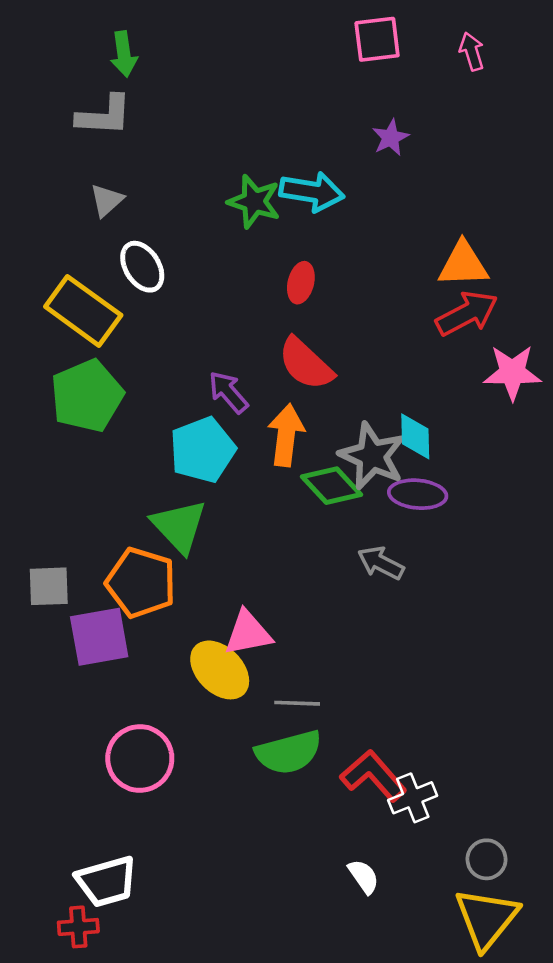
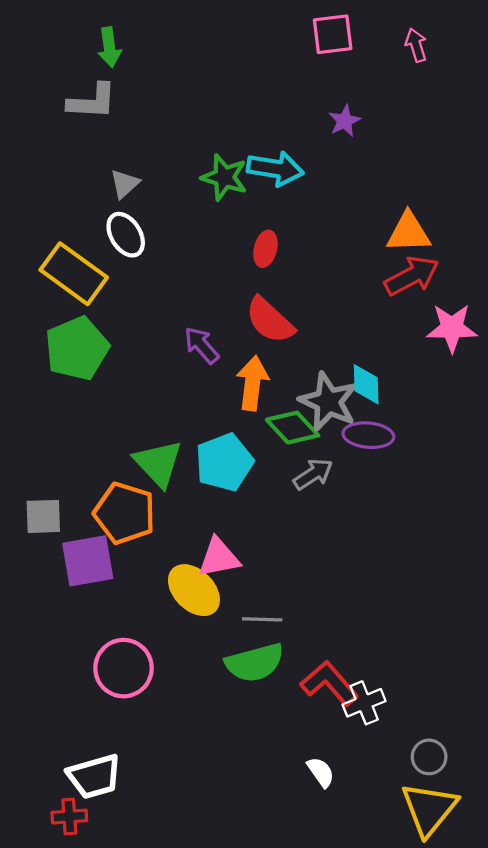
gray triangle: (107, 200) -> (125, 184), moved
cyan pentagon: (202, 450) -> (224, 462), moved
gray arrow: (381, 563) -> (313, 474), moved, turned 120

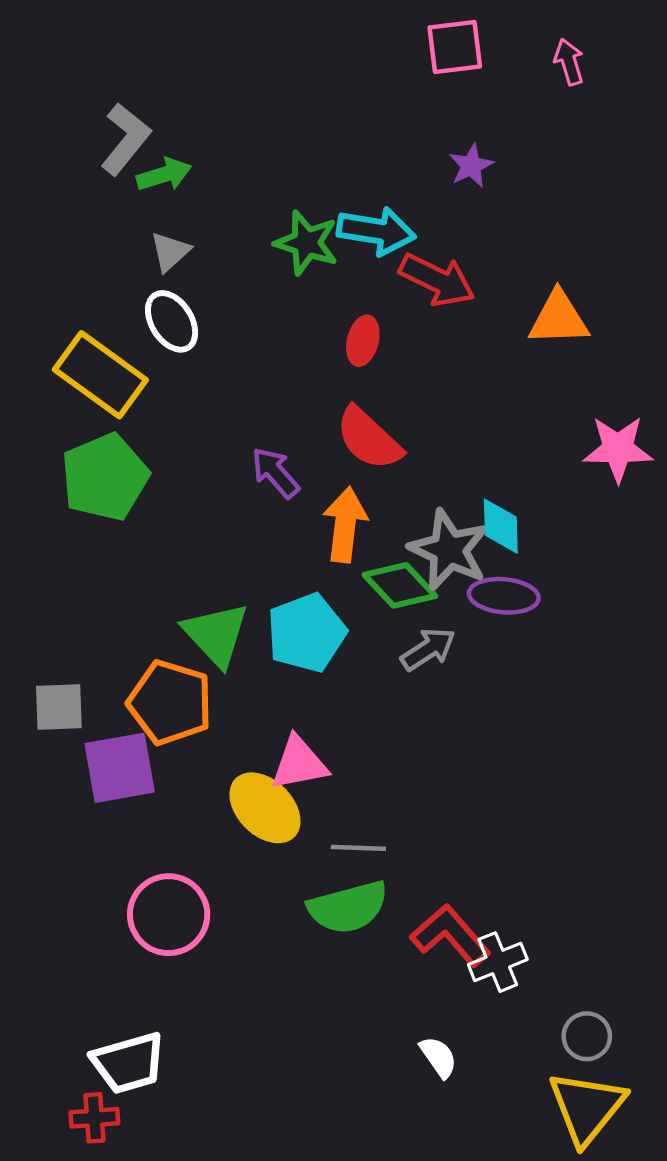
green arrow: (109, 47) -> (164, 175), moved, turned -99
gray L-shape: (92, 101) -> (126, 139), turned -54
red arrow: (412, 276) -> (437, 280), moved, turned 54

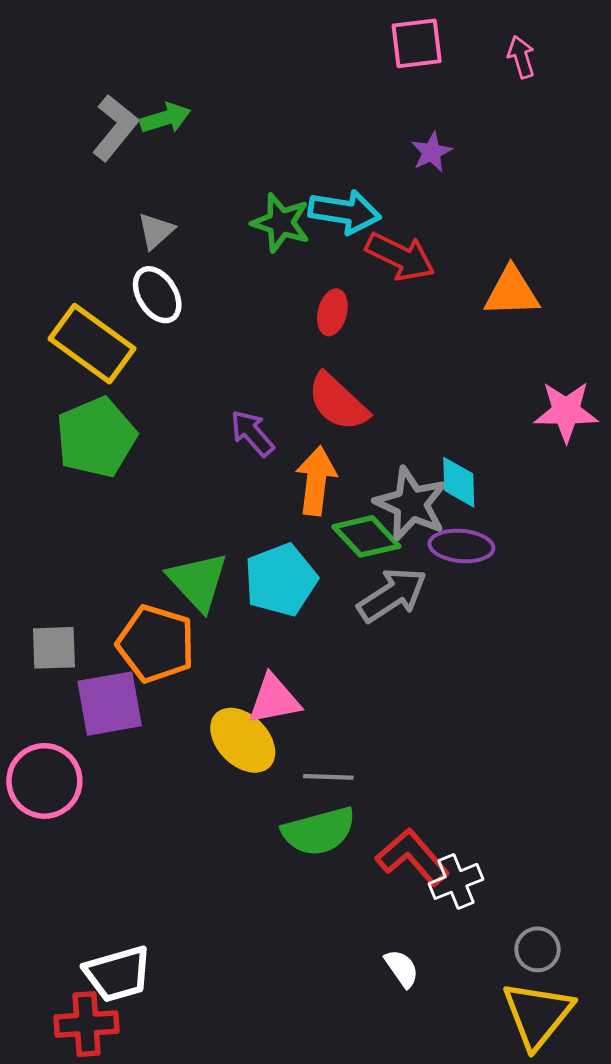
green arrow: (164, 175) -> (165, 118), moved
gray arrow: (428, 649) -> (392, 595), size x1.4
pink circle: (169, 915) -> (44, 781), moved
red cross: (94, 1118) -> (87, 1024), size x1.4

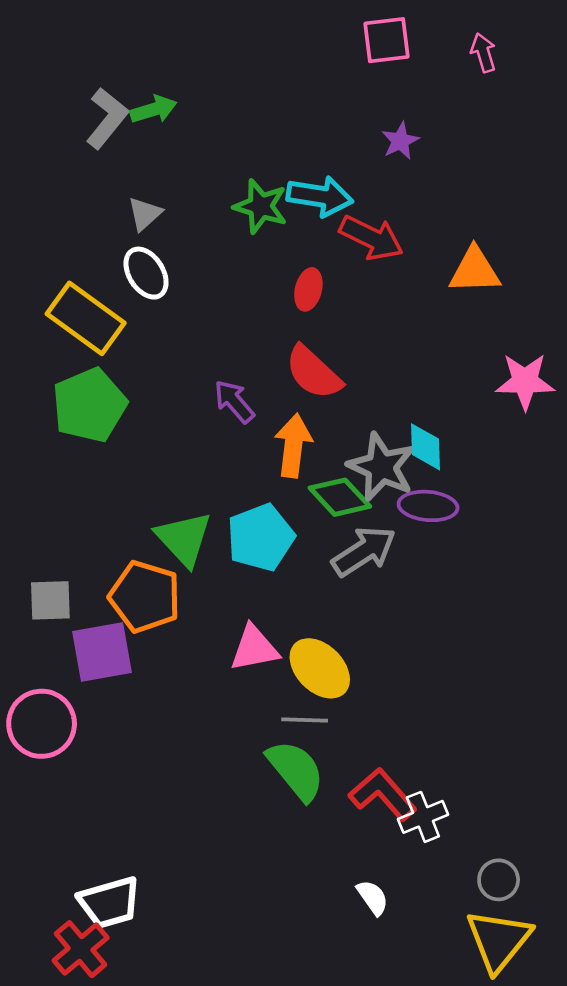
yellow ellipse: (243, 740) -> (320, 668), moved
green semicircle: (319, 831) -> (296, 770), turned -114
red cross: (87, 1024) -> (81, 949), turned -36

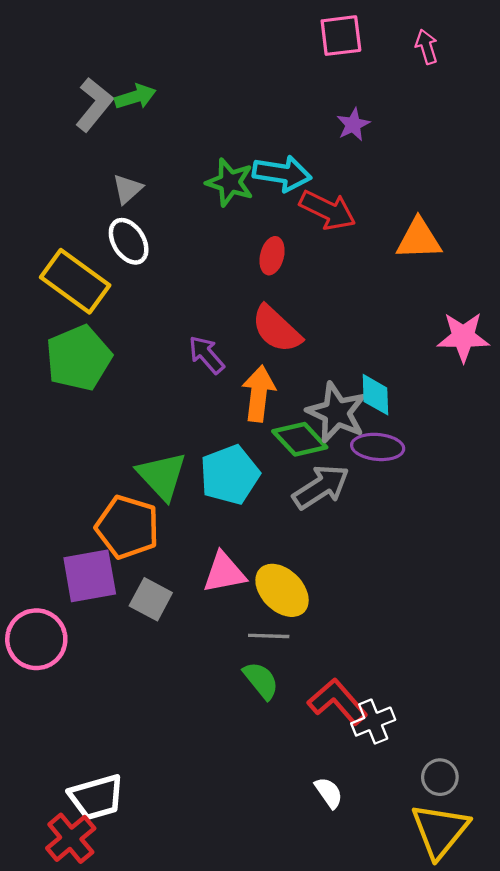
gray square: (50, 600) -> (151, 599), moved, turned 30
green semicircle: (296, 770) -> (261, 680), size x0.7

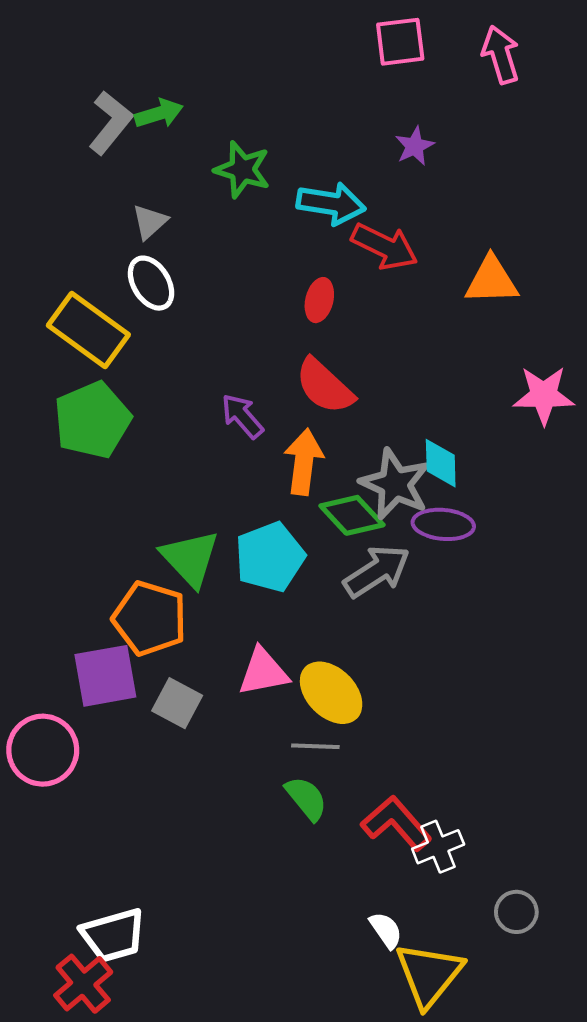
pink arrow: (427, 47) -> (501, 55), size x1.4
green star: (230, 182) -> (242, 170), moved
yellow triangle: (440, 831) -> (429, 975), moved

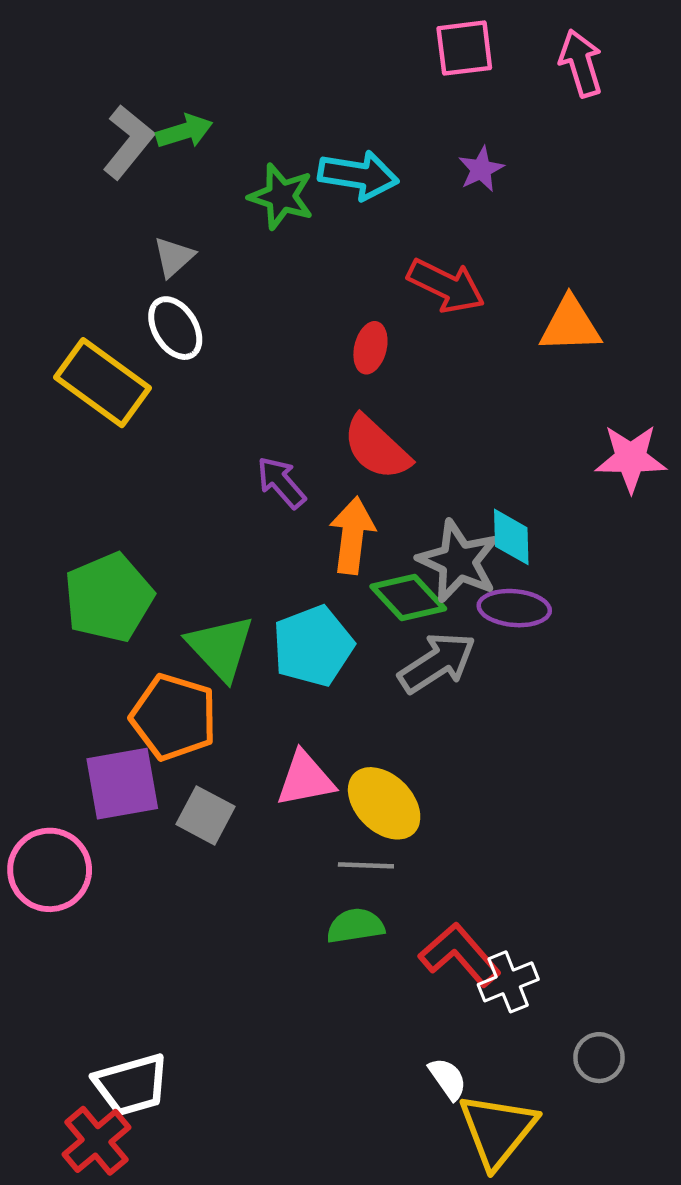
cyan arrow: (331, 203) -> (358, 175), moved
green pentagon: (92, 420) -> (109, 597), moved
green semicircle: (306, 798) -> (355, 926), turned -60

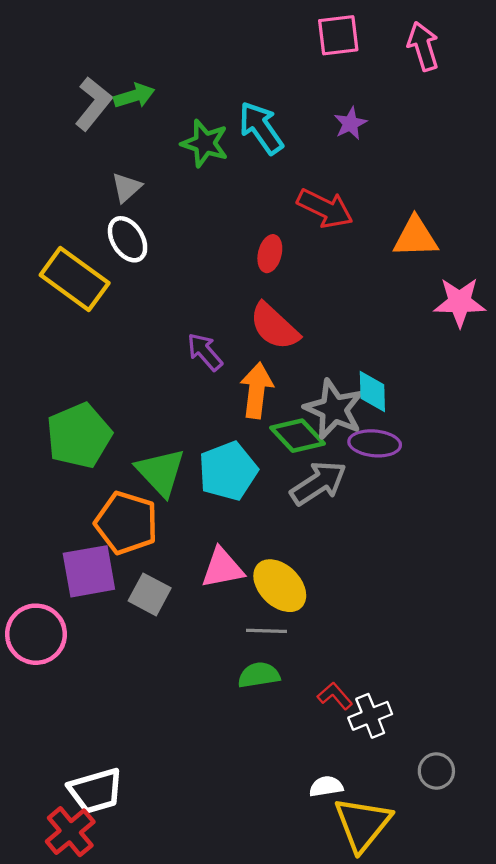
cyan arrow: (358, 175) -> (261, 128), turned -134
pink star: (631, 458) -> (460, 302), moved
red L-shape: (460, 955) -> (335, 696), size x0.6
white semicircle: (448, 1079) -> (326, 786), turned -64

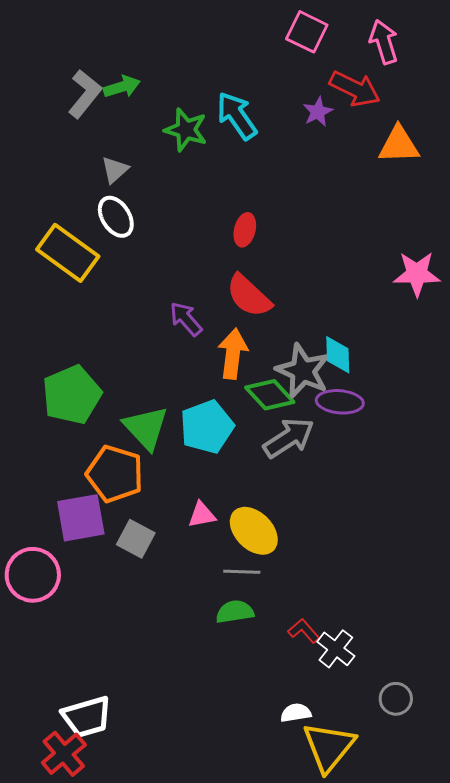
pink square: (338, 35) -> (307, 32), turned 33
red arrow: (325, 208) -> (355, 89), moved
orange triangle: (415, 237) -> (399, 145), moved
pink triangle: (222, 568) -> (202, 515), size x0.7
white cross: (370, 716) -> (336, 649), turned -30

